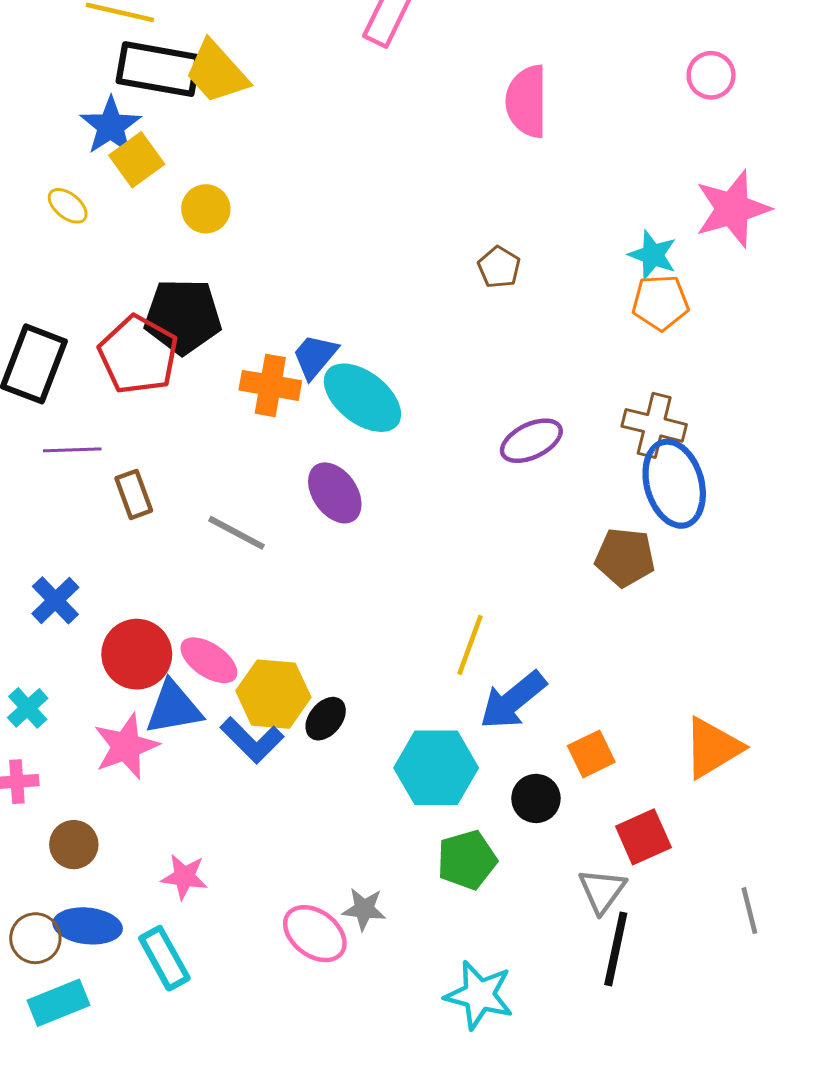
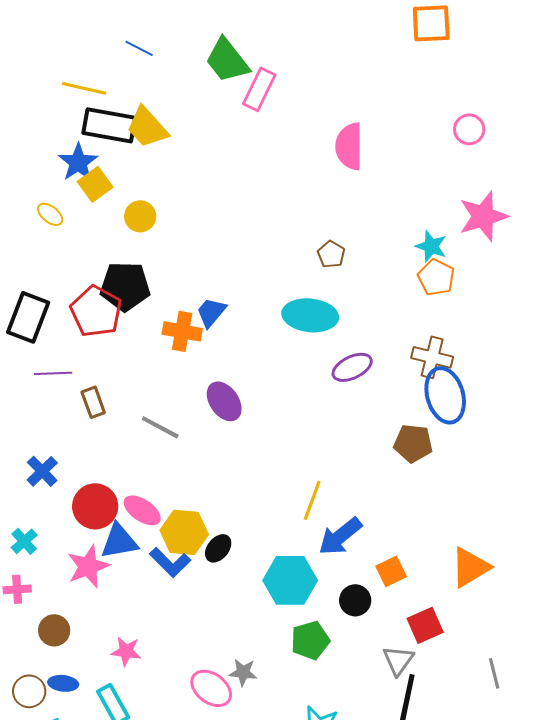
orange pentagon: (660, 303) -> (436, 277), turned 30
cyan ellipse: (362, 398) -> (310, 315), moved, turned -32
blue ellipse: (88, 926) -> (63, 683), size x0.7

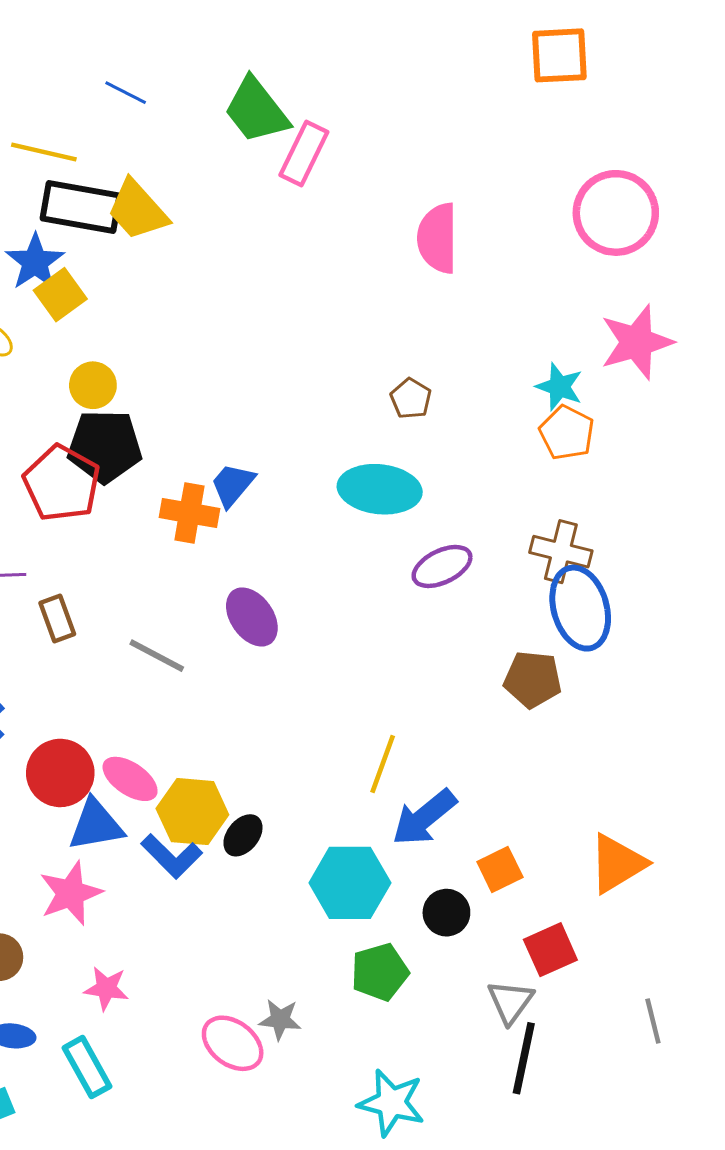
pink circle: (469, 129) -> (616, 213), size x1.8
yellow circle: (140, 216) -> (93, 385), moved
pink star: (88, 566) -> (71, 893), moved

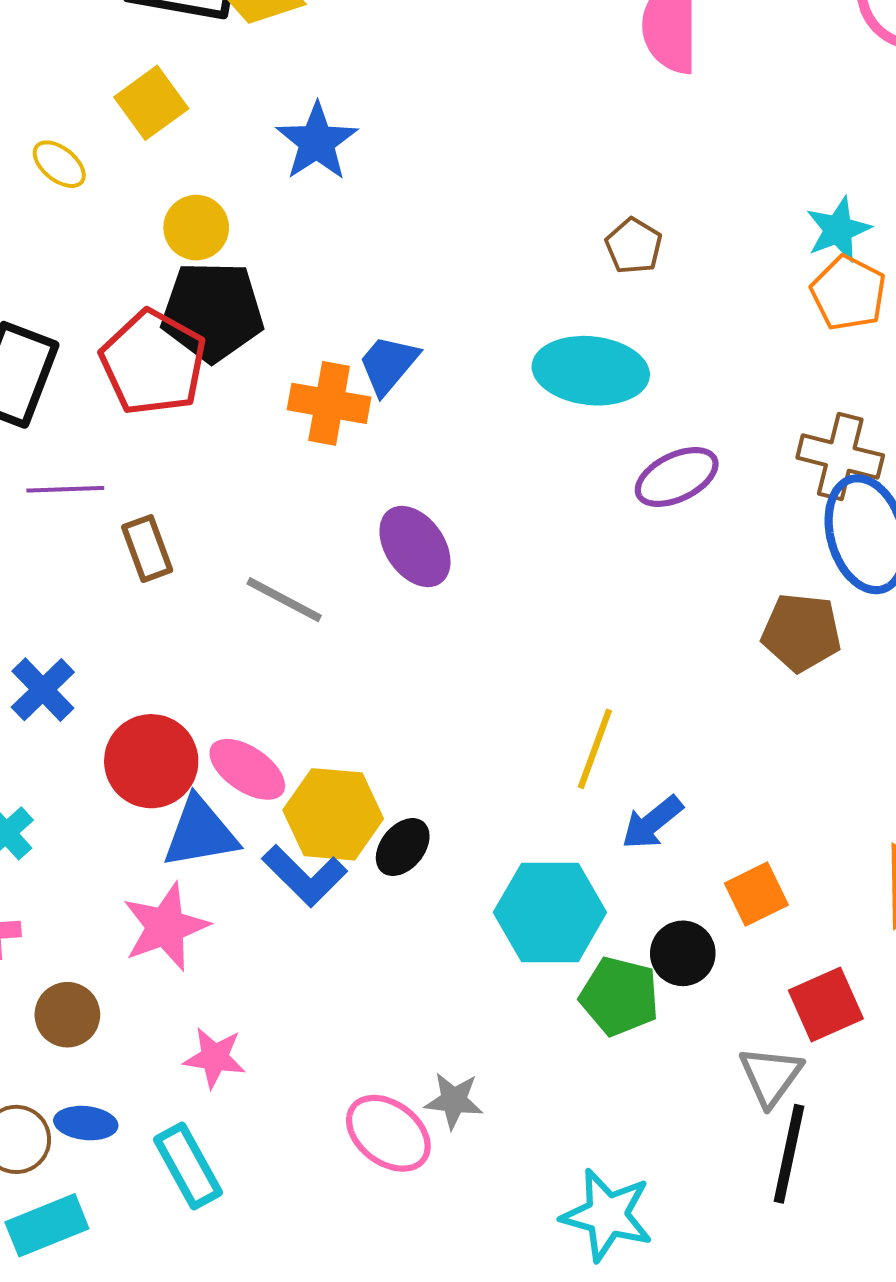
blue star: (35, 262) -> (317, 142), moved
cyan star: (559, 387) -> (838, 230), turned 30
blue arrow: (424, 818) -> (652, 823), size x0.7
green pentagon: (380, 972) -> (619, 996), moved, turned 30

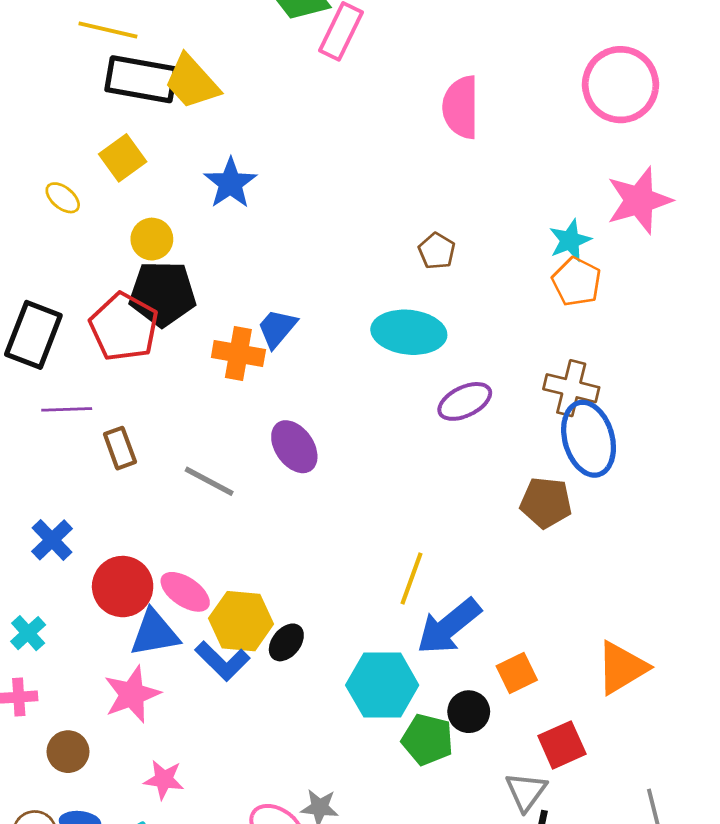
blue arrow: (652, 823) -> (449, 626), size x1.6

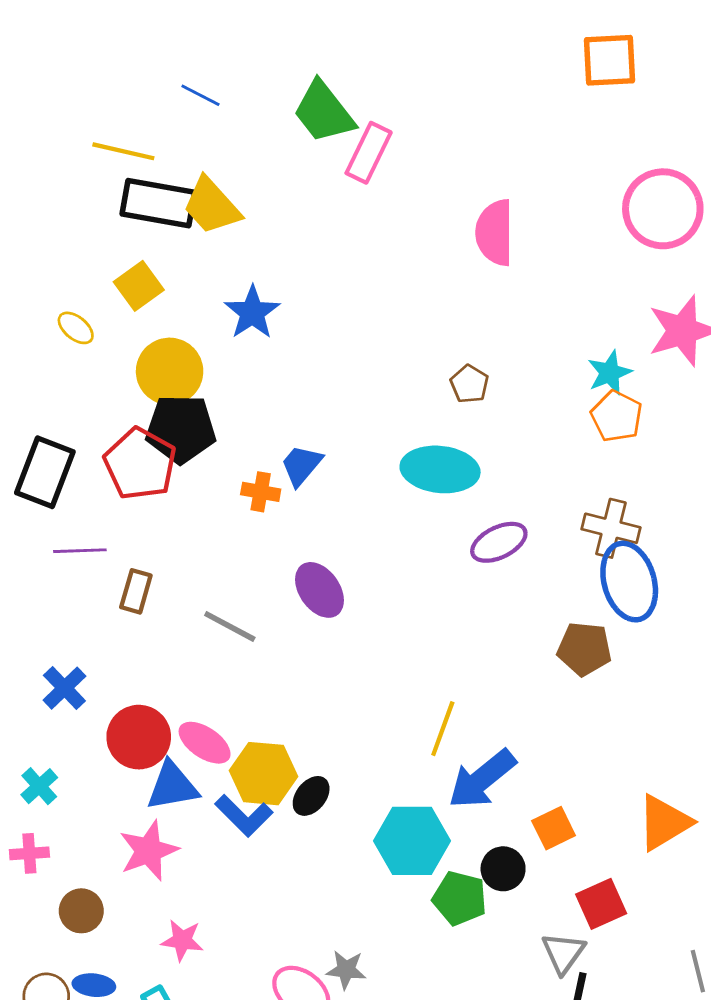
yellow circle: (152, 239) -> (170, 371), size x1.5
orange cross: (238, 354) -> (261, 492), size x0.7
brown rectangle: (120, 448) -> (136, 591), turned 36

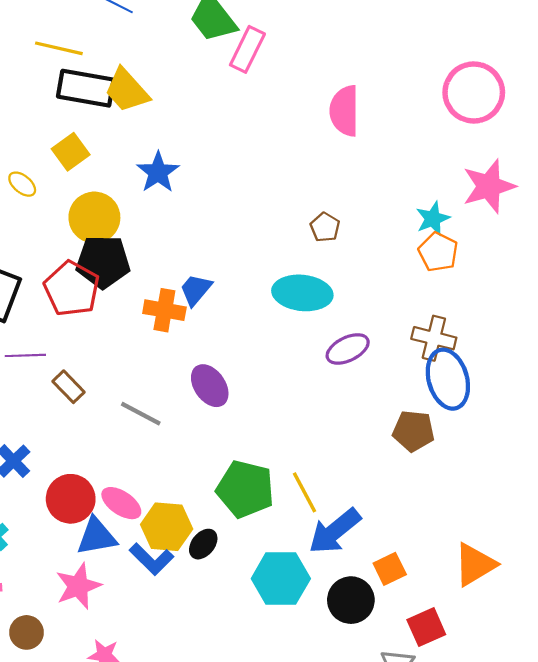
orange cross: (261, 492) -> (164, 310), size x1.4
brown rectangle: (136, 591) -> (69, 387), turned -60
yellow line: (443, 729) -> (305, 492), turned -48
black circle: (503, 869) -> (351, 600), size x1.4
green pentagon: (460, 898) -> (245, 489), moved, size x1.4

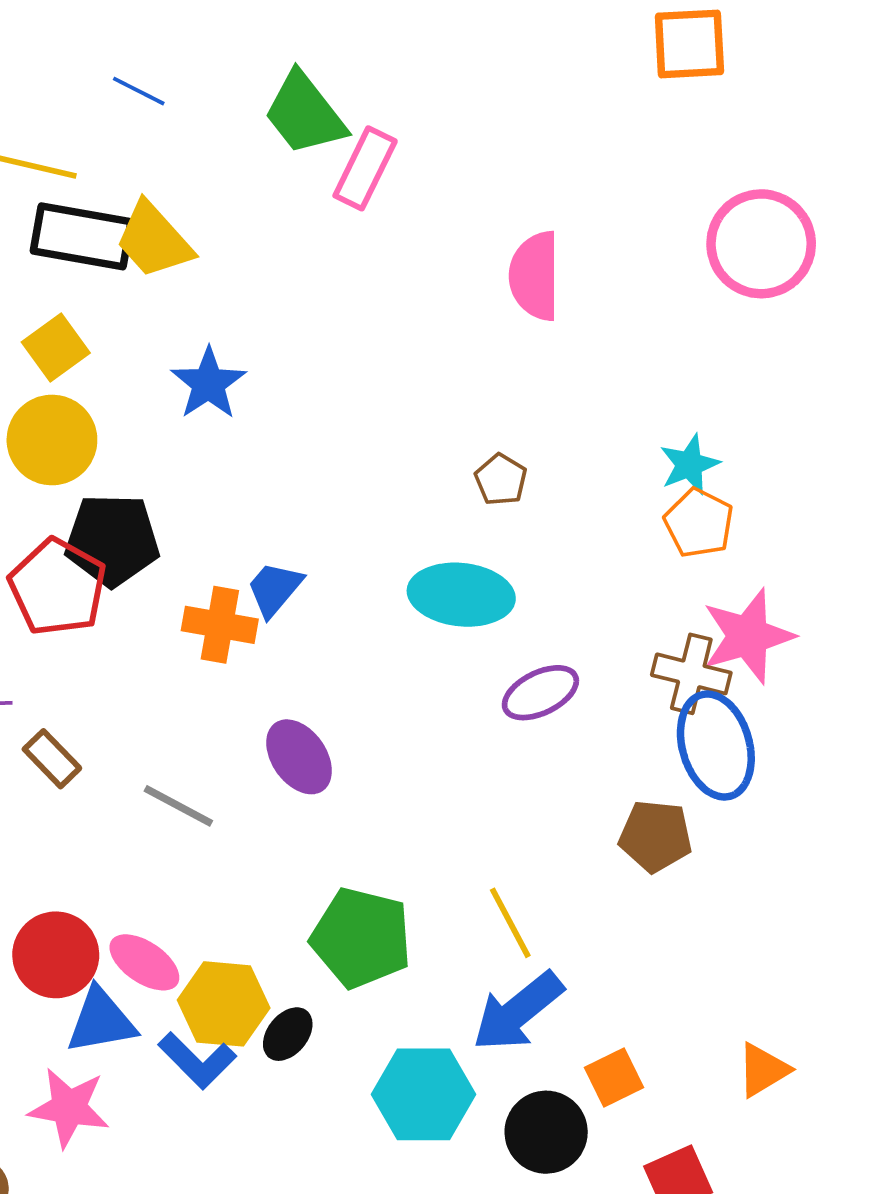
pink star: (489, 186) -> (748, 636), moved
yellow circle: (94, 218) -> (52, 440), moved
yellow line: (305, 492) -> (510, 923), moved
orange triangle: (475, 565) -> (763, 1070), size x0.7
pink star: (78, 586) -> (69, 1108), turned 30

